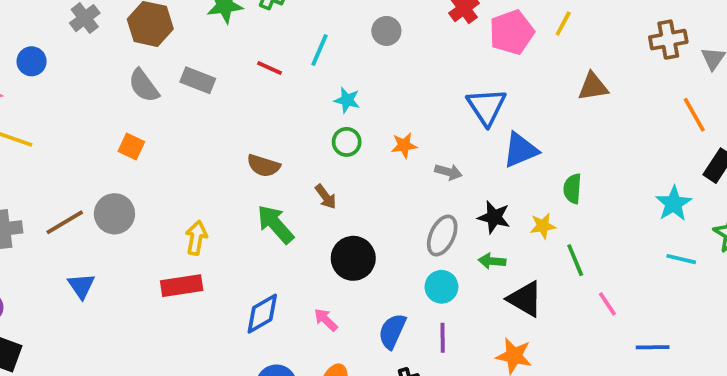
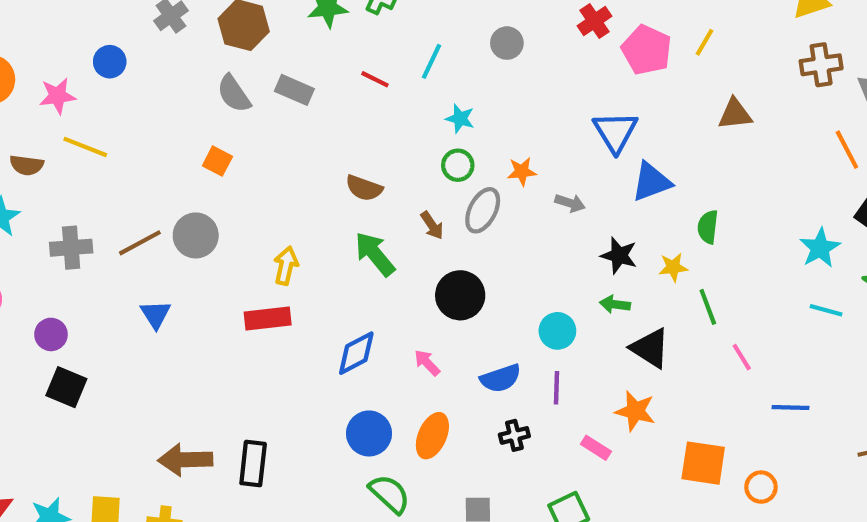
pink pentagon: (512, 32) -> (647, 50), turned -30
gray ellipse: (442, 236) -> (483, 210), moved
blue semicircle: (392, 331) -> (501, 378), turned -135

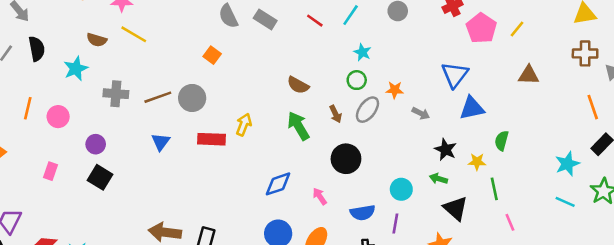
red rectangle: (268, 319) -> (212, 139), moved

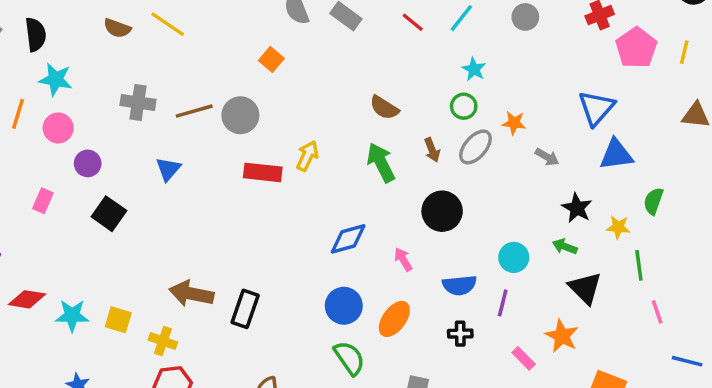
yellow line: (517, 29) -> (684, 52), turned -30
cyan star: (76, 69) -> (56, 79), moved, turned 30
blue triangle: (161, 142) -> (168, 169), moved
purple circle: (96, 144) -> (88, 163), moved

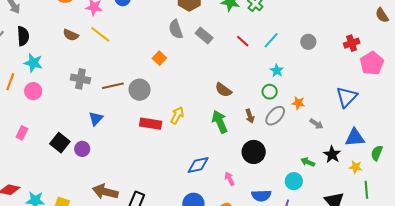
blue triangle: (616, 155) -> (355, 138), moved
purple circle: (88, 163) -> (82, 149), moved
green arrow: (565, 247) -> (308, 162), moved

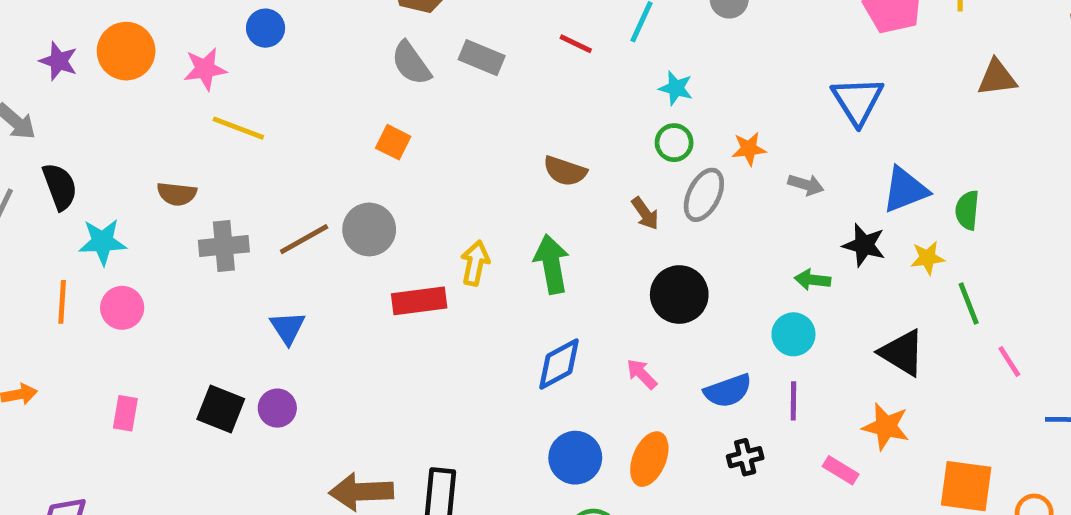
brown semicircle: (71, 35) -> (177, 194), moved
green arrow: (220, 122) -> (552, 264), moved, turned 30

